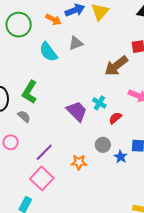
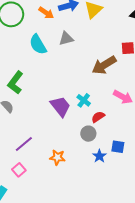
gray circle: (103, 145) -> (88, 134), moved
pink square: (42, 178) -> (19, 170), size x0.6

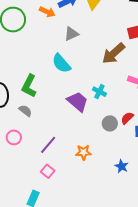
cyan semicircle: (38, 44) -> (61, 63), moved
red semicircle: (98, 117) -> (127, 118), moved
blue star: (99, 156) -> (122, 166), moved

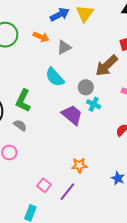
orange arrow: (47, 12) -> (41, 37), moved
gray circle: (110, 123) -> (86, 87), moved
purple line: (48, 145) -> (67, 192), moved

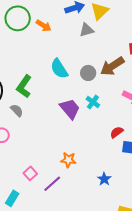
orange arrow: (41, 37) -> (44, 26), moved
gray triangle: (64, 47) -> (87, 30), moved
gray circle: (86, 87) -> (88, 73), moved

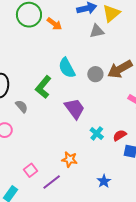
green L-shape: (24, 86) -> (43, 87), moved
cyan cross: (93, 102) -> (97, 133), moved

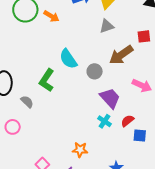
gray triangle: (97, 31) -> (107, 26), moved
gray circle: (95, 74) -> (95, 71), moved
purple trapezoid: (75, 109) -> (110, 98), moved

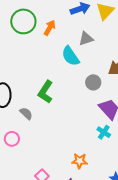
orange arrow: (51, 16) -> (50, 28), turned -91
gray triangle: (107, 26) -> (86, 39), moved
cyan semicircle: (68, 59) -> (70, 56), moved

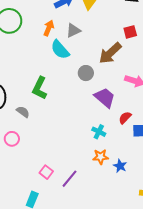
orange arrow: (50, 28) -> (49, 28), moved
cyan cross: (104, 132) -> (99, 132), moved
orange star: (80, 161) -> (101, 157), moved

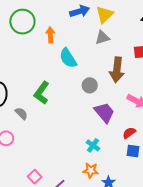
orange arrow: (49, 28) -> (50, 35), moved, turned -35
gray triangle: (73, 30) -> (102, 38), moved
brown arrow: (110, 53) -> (117, 70), turned -50
red semicircle: (125, 118) -> (129, 133), moved

